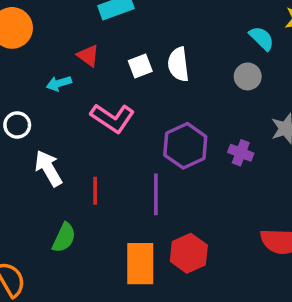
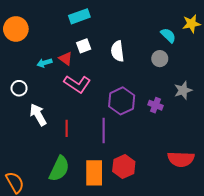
red triangle: (88, 56) -> (66, 59), moved
white square: (140, 66) -> (84, 46), moved
green semicircle: (64, 238) -> (59, 169), moved, size x1.4

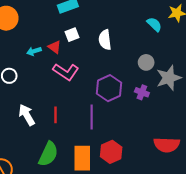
gray circle: (160, 59) -> (146, 62), moved
gray star: (183, 90) -> (169, 78), size x1.4
white arrow: (38, 115) -> (27, 115), moved

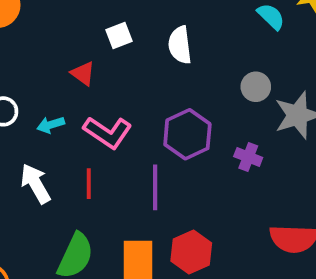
red triangle: (54, 47) -> (83, 73), moved
cyan arrow: (34, 51) -> (51, 125), moved
pink L-shape: (66, 72) -> (108, 132), moved
purple cross: (142, 92) -> (248, 157), moved

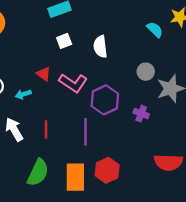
red triangle: (83, 73) -> (44, 74), moved
pink L-shape: (108, 132) -> (73, 83), moved

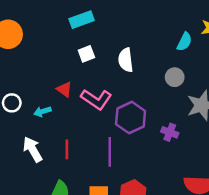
cyan semicircle: (155, 30) -> (184, 42), turned 72
gray circle: (146, 72) -> (175, 77), moved

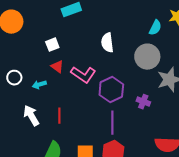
white square: (86, 54) -> (52, 45), moved
gray circle: (175, 77) -> (147, 57), size x1.6
purple line: (110, 152) -> (112, 123), moved

